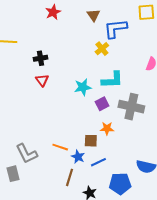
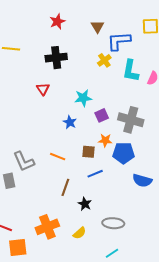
black cross: (40, 58) -> (56, 58), moved, size x1.5
cyan L-shape: (112, 80) -> (131, 71), moved, turned 100
blue star: (78, 157) -> (70, 122), moved
blue pentagon: (120, 184) -> (124, 153), moved

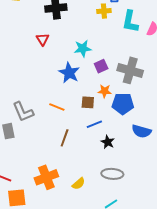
yellow cross: (104, 60) -> (104, 11), turned 32
blue star: (70, 122) -> (69, 73), size x1.5
black star: (85, 204) -> (108, 142), moved

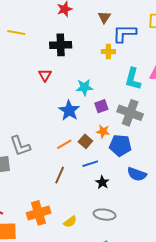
cyan L-shape: (130, 21) -> (133, 79), moved
brown square: (88, 102) -> (85, 141), turned 32
orange line: (57, 107) -> (64, 144), moved, turned -56

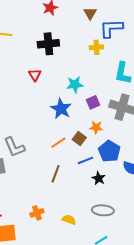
blue pentagon: (120, 145) -> (109, 151), moved, turned 30
orange cross: (39, 213) -> (37, 213), size x0.6
yellow semicircle: (70, 222) -> (69, 220), turned -120

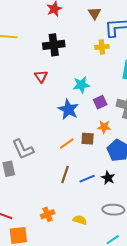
brown square: (79, 139) -> (88, 139), turned -32
blue line: (85, 160) -> (87, 179), moved

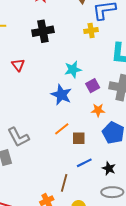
red triangle: (41, 76) -> (18, 65), moved
brown square: (88, 139) -> (79, 138), moved
brown line: (65, 175) -> (64, 183), moved
black star: (108, 178) -> (109, 168), moved

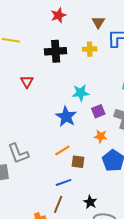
yellow cross: (91, 30) -> (90, 49), moved
blue line: (84, 163) -> (64, 182), moved
black star: (109, 168) -> (90, 202), moved

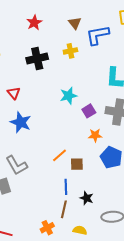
blue star: (66, 117) -> (21, 122), moved
blue line: (64, 182) -> (66, 187), turned -63
black star: (90, 202) -> (87, 198), moved

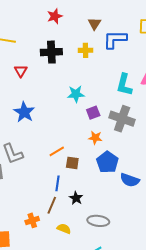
red triangle: (14, 93) -> (21, 71), moved

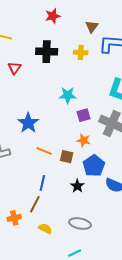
blue star: (24, 112) -> (28, 123), moved
orange line: (57, 151) -> (44, 151), turned 49
brown square: (72, 163) -> (67, 157), moved
black star: (76, 198) -> (77, 186), moved

